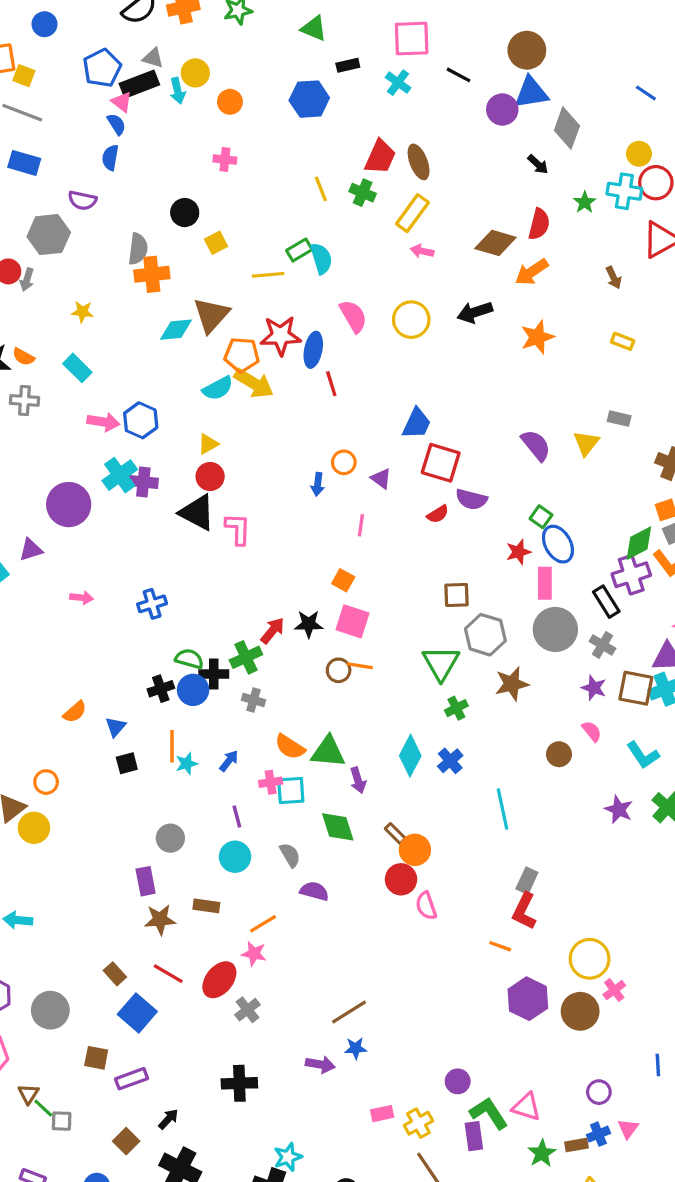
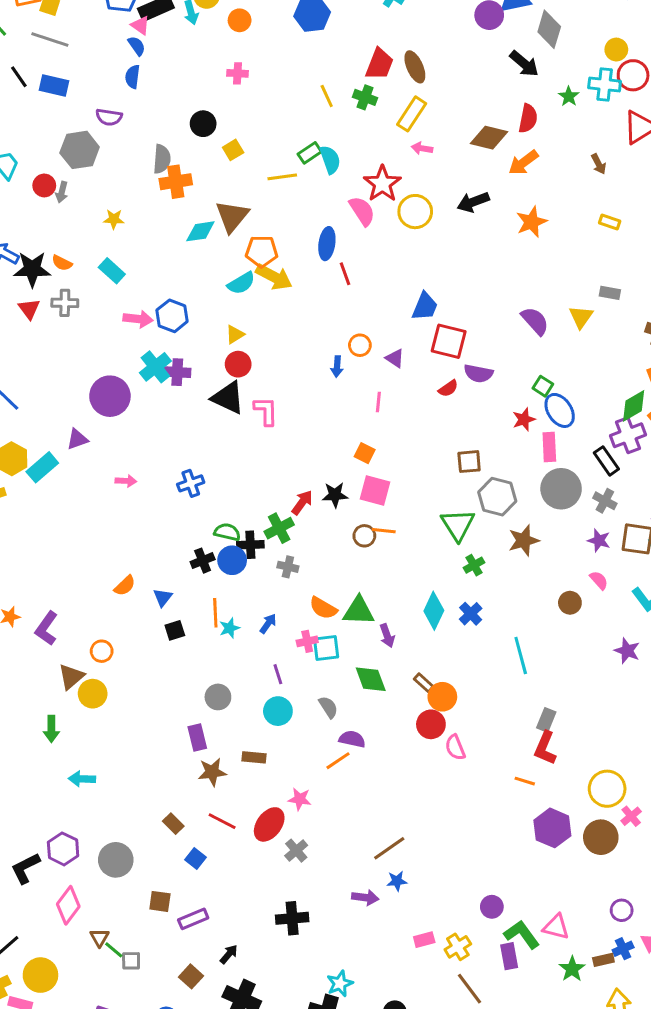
black arrow: (538, 164) -> (524, 64), size x1.5
red star: (281, 336) -> (382, 184), moved, turned -30
orange line: (263, 924) -> (338, 761), moved
blue square: (137, 1013) -> (196, 858), size x0.6

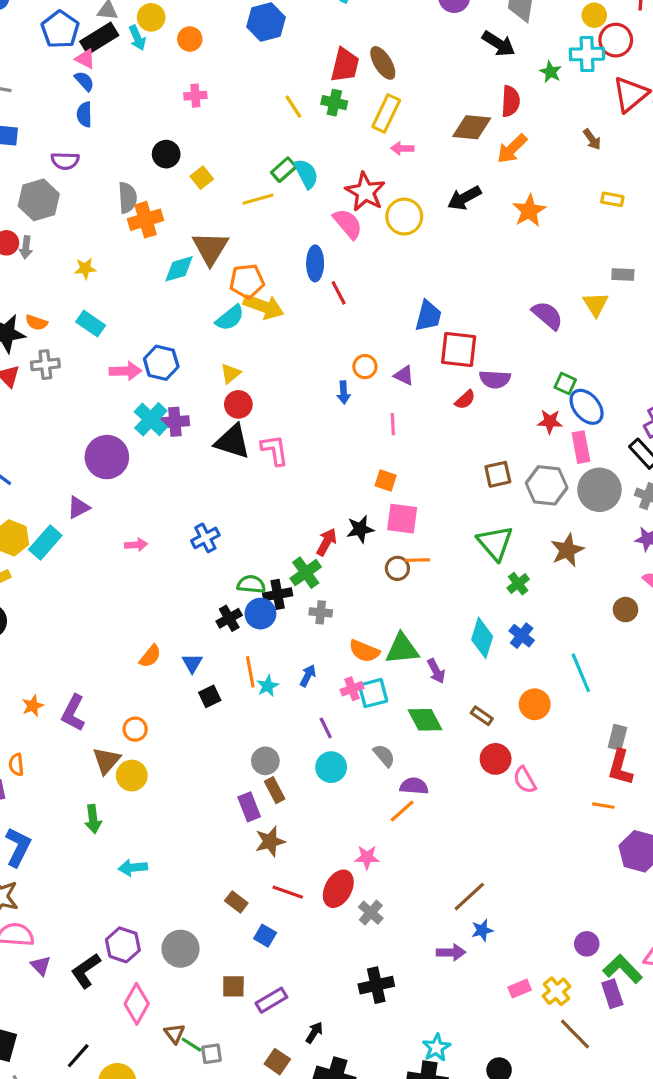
red star: (524, 419) -> (550, 422), turned 30
gray hexagon: (497, 497) -> (547, 485), moved
orange circle: (442, 697) -> (535, 704), moved
brown rectangle: (254, 757) -> (275, 790), moved, turned 65

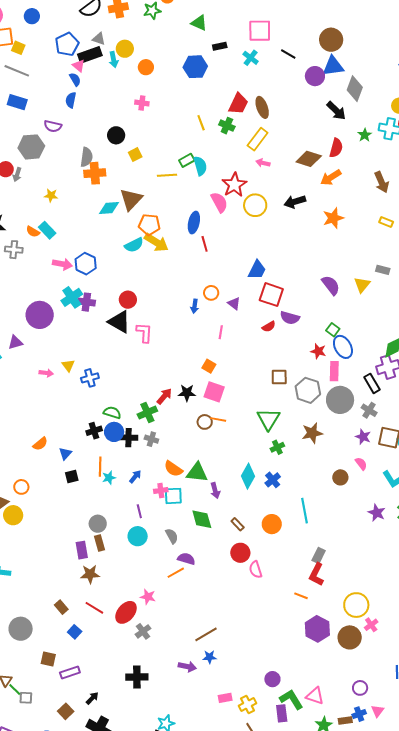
brown arrow: (592, 139) -> (382, 182), size x1.5
orange semicircle: (36, 323) -> (33, 232), moved
yellow triangle: (231, 373) -> (68, 365), moved, turned -40
black cross: (278, 594) -> (129, 438), moved

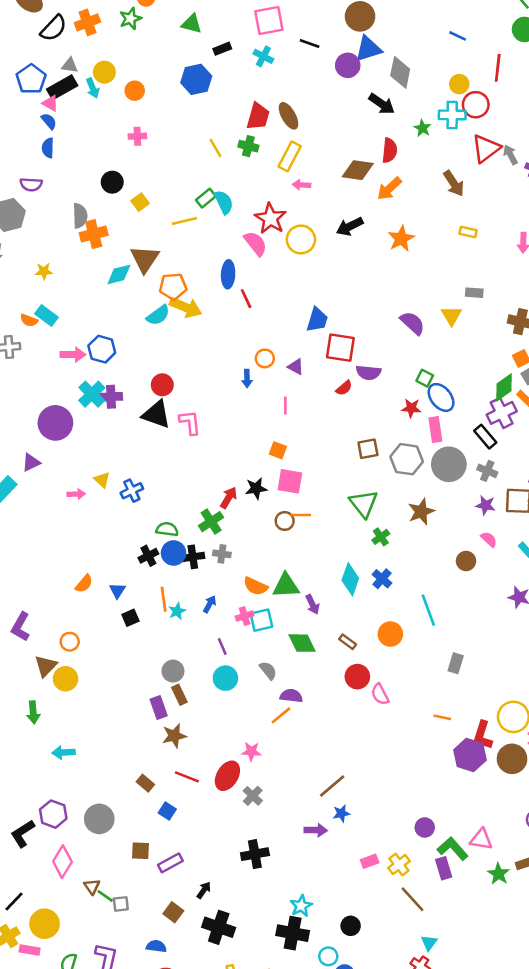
red L-shape: (316, 574) -> (483, 735), moved

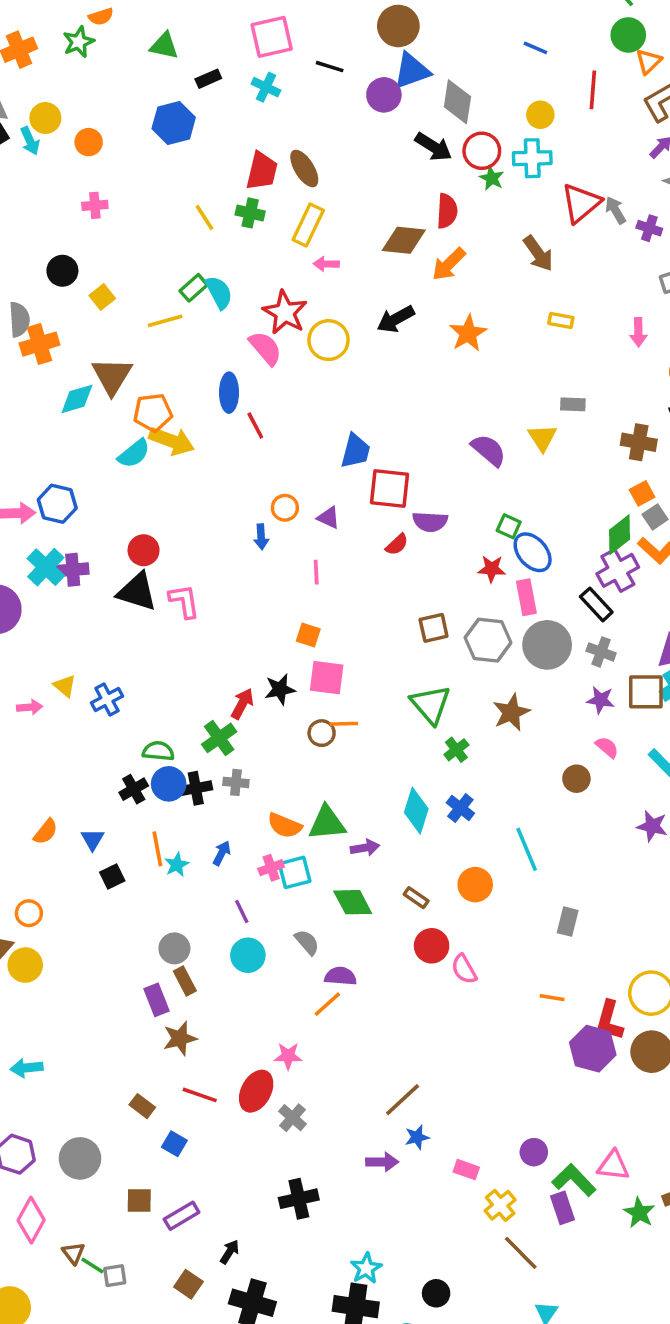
red circle: (476, 105) -> (482, 151), moved
purple arrow: (312, 604) -> (365, 848), turned -72
pink rectangle: (370, 861) -> (466, 1170), moved, turned 42

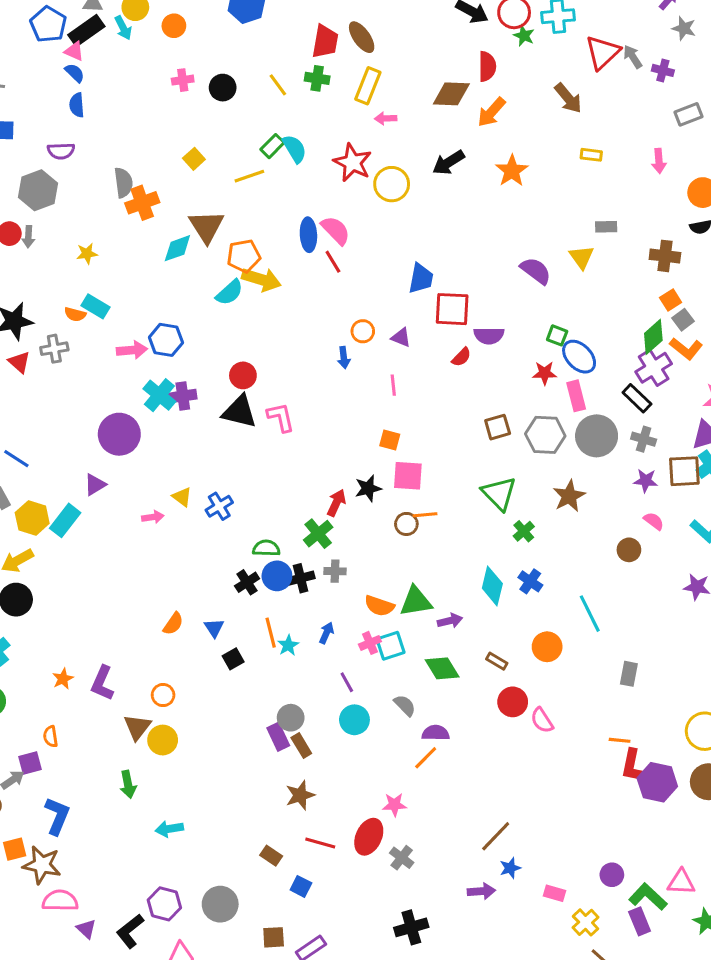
black circle: (62, 271) -> (223, 88), moved
pink semicircle: (265, 348) -> (336, 230), moved
purple rectangle: (156, 1000) -> (278, 737), moved
red L-shape: (609, 1020) -> (633, 766), moved

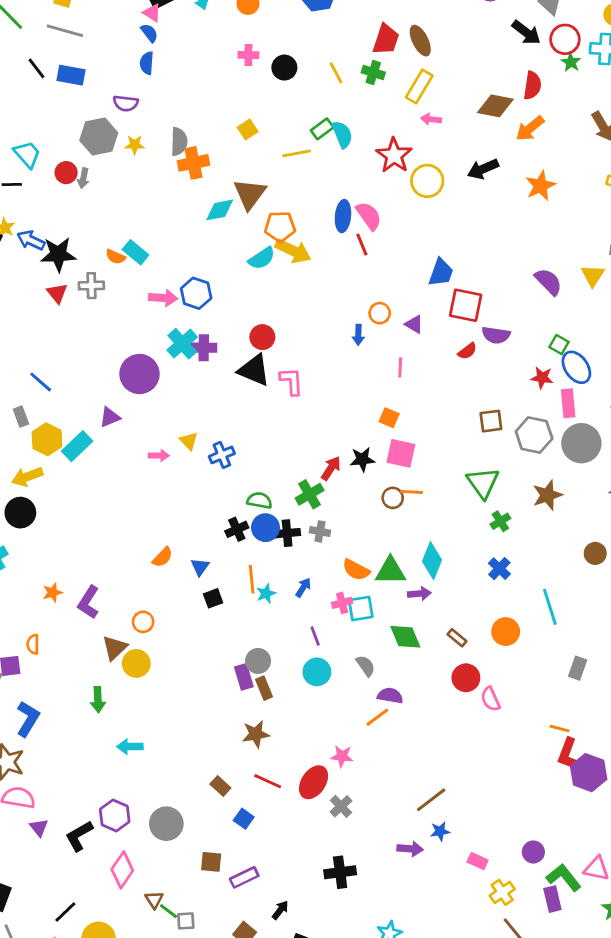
yellow star: (87, 254) -> (135, 145), moved
cyan diamond: (492, 586) -> (432, 561), moved

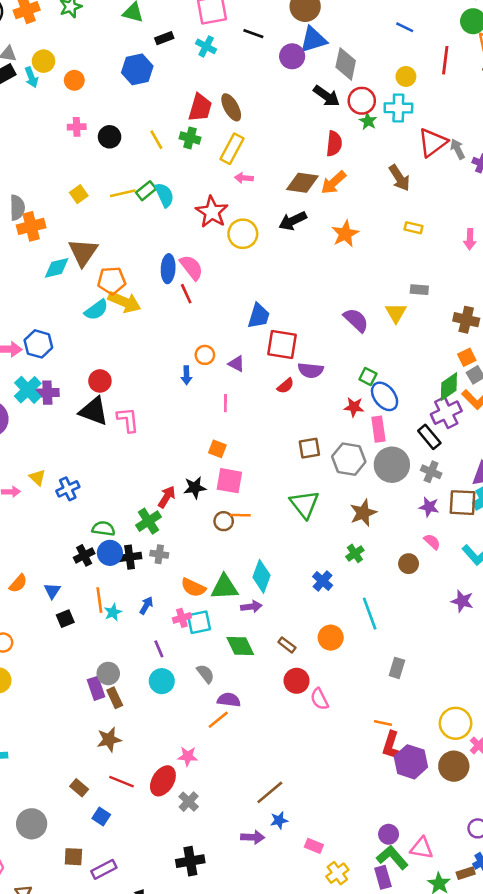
brown diamond: (495, 106) -> (302, 183), moved
yellow line: (297, 153) -> (123, 193), moved
green cross: (500, 521) -> (355, 553), moved
purple circle: (533, 852) -> (389, 834), moved

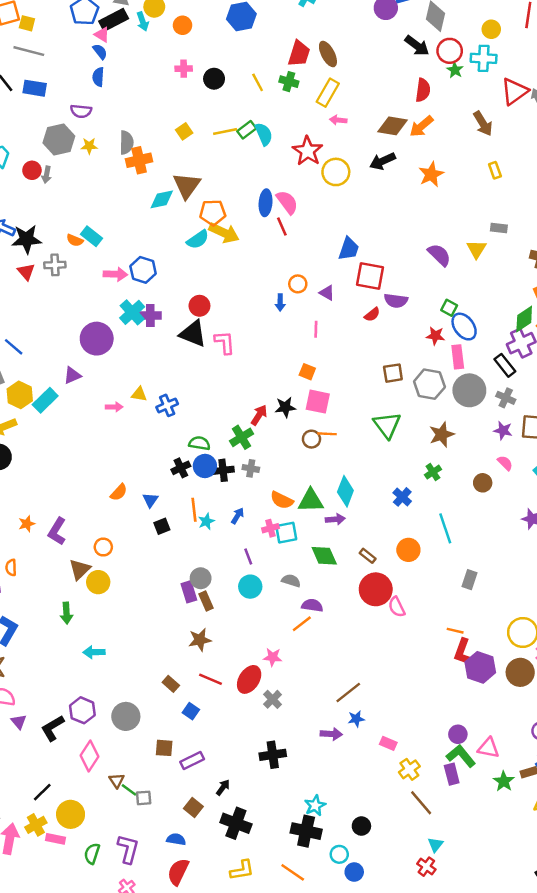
yellow rectangle: (414, 228) -> (495, 170), turned 56
yellow triangle: (37, 477) -> (139, 394), turned -35
gray semicircle: (205, 674) -> (291, 581), turned -36
red circle: (297, 681) -> (376, 589), size x1.4

